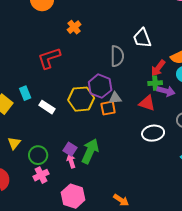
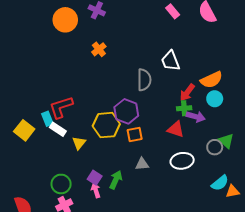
red L-shape: (49, 58) -> (61, 107), moved
gray triangle: (115, 98) -> (142, 164), moved
white rectangle: (47, 107) -> (58, 129), moved
yellow triangle: (14, 143) -> (79, 143), moved
green arrow: (90, 151) -> (116, 180), size x0.7

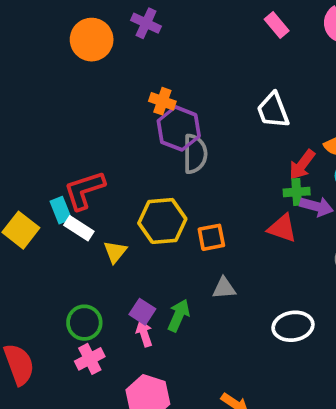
orange cross: (99, 49) -> (162, 101), moved, turned -32
gray semicircle: (144, 80) -> (195, 154), moved
purple hexagon: (126, 111) -> (179, 128), moved
white ellipse: (182, 161) -> (293, 326), moved

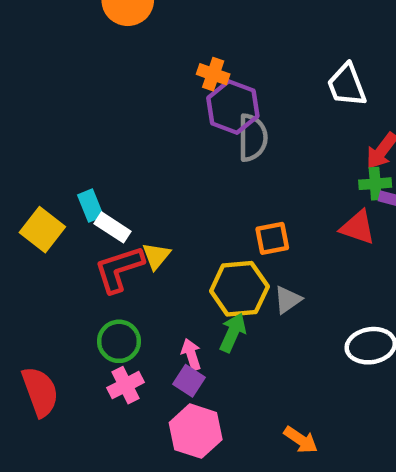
red L-shape: (84, 190) -> (119, 269), moved
yellow hexagon: (162, 221) -> (239, 289), moved
gray triangle: (224, 288) -> (288, 300), turned -30
purple square: (142, 312) -> (189, 381), moved

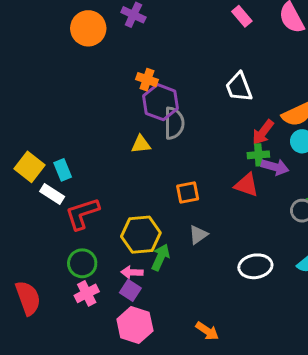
white rectangle: (112, 227) -> (52, 194), moved
yellow square: (42, 230) -> (29, 167), moved
yellow triangle: (156, 256) -> (141, 144), moved, turned 45
yellow hexagon: (239, 289) -> (141, 235), moved
pink arrow: (191, 354) -> (132, 272), turned -70

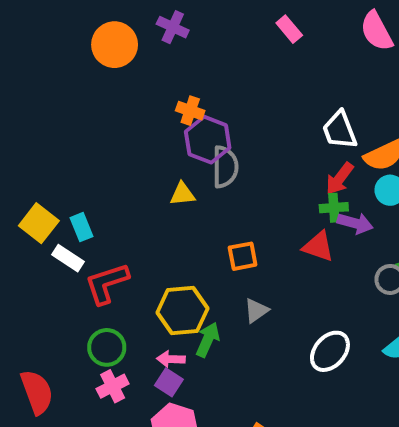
pink rectangle: (242, 16) -> (289, 29), moved
white trapezoid: (239, 87) -> (340, 130), moved
white ellipse: (255, 266) -> (330, 351), turned -40

